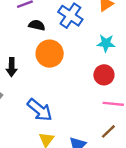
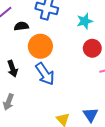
blue arrow: (40, 110) -> (45, 74), moved, turned 35

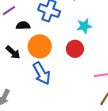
red circle: (92, 48) -> (75, 49), moved
black arrow: (13, 69) -> (13, 52), moved, turned -35

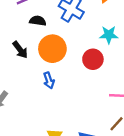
blue arrow: (42, 73) -> (49, 80), size x0.6

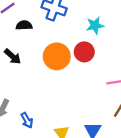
orange circle: (52, 49) -> (57, 56), moved
blue arrow: (49, 80) -> (27, 120), moved

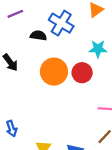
black semicircle: (24, 25) -> (38, 36), moved

